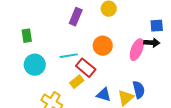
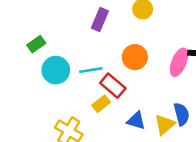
green rectangle: (27, 36) -> (36, 44), turned 64
cyan circle: (35, 65) -> (56, 70), moved

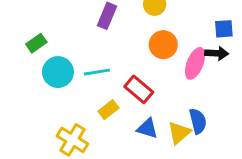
orange circle: (135, 57) -> (163, 45), moved
red rectangle: (113, 86) -> (139, 89), moved

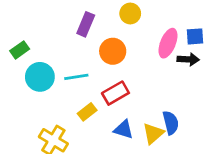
orange circle: (163, 45) -> (113, 51), moved
pink ellipse: (195, 63) -> (168, 43), moved
red rectangle: (139, 89) -> (115, 93), turned -70

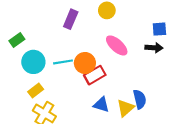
pink ellipse: (168, 43) -> (117, 45), moved, turned -70
orange circle: (113, 51) -> (85, 63), moved
yellow rectangle: (87, 112) -> (36, 90), moved

